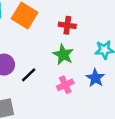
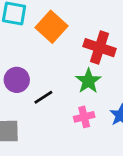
red cross: (67, 25) -> (100, 48), size x1.5

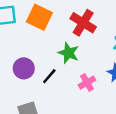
red cross: (100, 48) -> (83, 23), turned 30
green star: (88, 81) -> (69, 53), moved

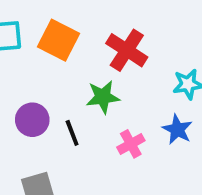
green star: (69, 53) -> (103, 97), turned -30
black line: (49, 76) -> (72, 133), turned -63

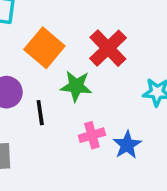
orange square: (58, 40) -> (44, 48), moved
blue star: (177, 129) -> (127, 145), moved

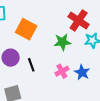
red cross: (108, 48) -> (79, 21), moved
green star: (76, 86) -> (62, 42), moved

